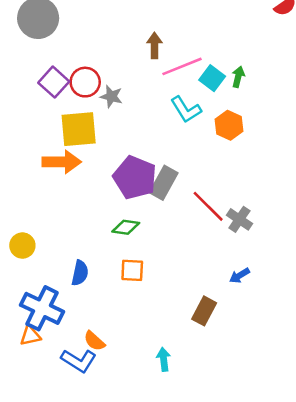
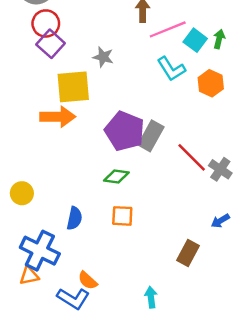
red circle: (85, 82) -> (46, 23), moved

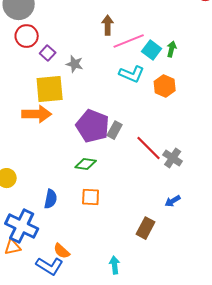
purple square: (51, 44) -> (48, 53), moved, size x0.7
cyan L-shape: (171, 69) -> (132, 74), turned -35
gray rectangle: (151, 136) -> (115, 130), size x0.7

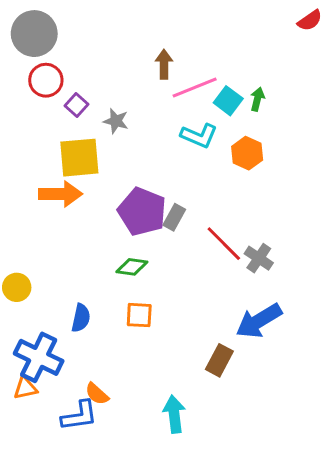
blue arrow: (173, 201) -> (259, 321), size x2.0
cyan arrow: (115, 265) -> (174, 414), size x1.4
blue L-shape: (50, 266) -> (79, 416), turned -40

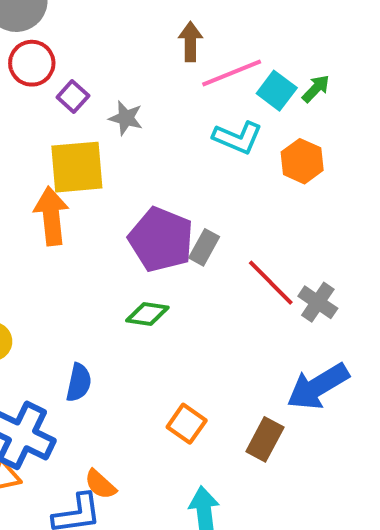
green arrow: (257, 99) -> (316, 89), turned 30
orange arrow: (60, 194) -> (51, 216), turned -96
orange square: (139, 315) -> (187, 424), moved, turned 32

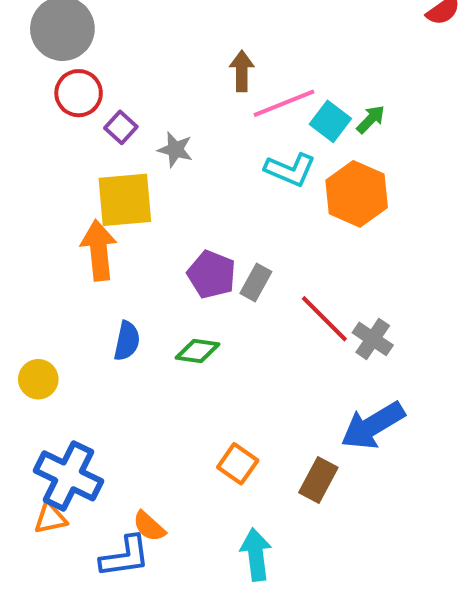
orange hexagon: (302, 161) -> (357, 194), size x1.4
purple pentagon: (161, 240) -> (212, 274), size x0.7
blue semicircle: (79, 383) -> (127, 341), moved

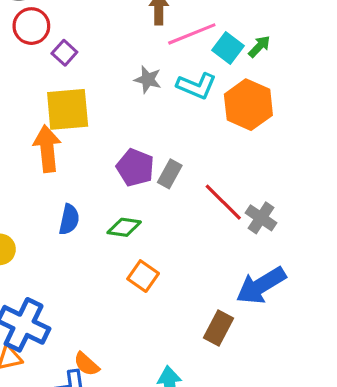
gray star: (175, 150) -> (148, 79), moved
orange square: (238, 464) -> (143, 276), moved

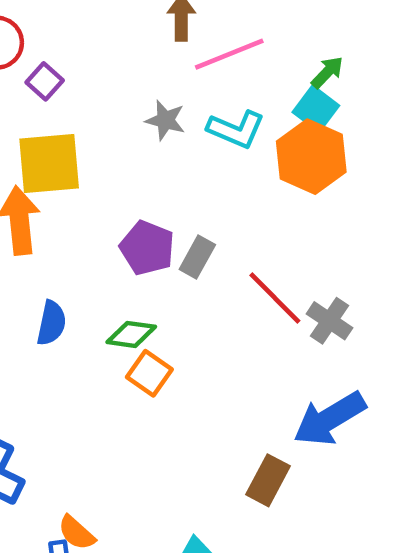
cyan square: (228, 48) -> (316, 109), moved
orange square: (143, 276) -> (149, 373), moved

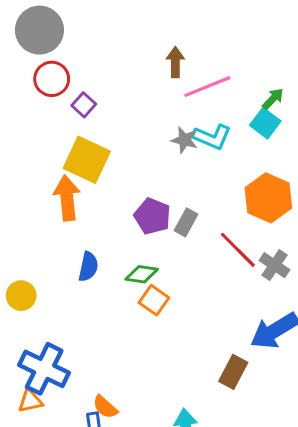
gray star: (165, 120) -> (184, 140), moved
orange hexagon: (311, 157) -> (268, 198), moved
yellow square: (49, 164) -> (87, 160), turned 30

